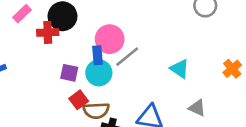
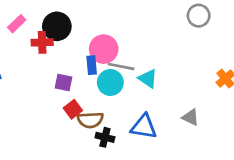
gray line: (127, 57) -> (121, 66), turned 50
cyan triangle: (180, 69) -> (148, 78), moved
cyan circle: (99, 73) -> (110, 83), moved

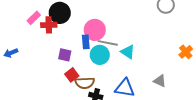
pink rectangle: (17, 24) -> (34, 18), moved

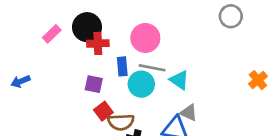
red cross: (49, 25) -> (98, 43), moved
pink circle: (95, 30) -> (145, 38), moved
gray triangle: (160, 81) -> (189, 113), moved

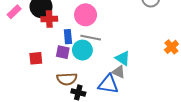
cyan triangle: (179, 80) -> (123, 58), moved
purple square: (94, 84) -> (63, 52), moved
red square: (103, 111) -> (36, 58), moved, turned 32

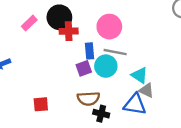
purple square: (63, 52) -> (84, 68), turned -32
red square: (36, 58) -> (41, 104), moved
cyan triangle: (123, 58) -> (140, 75), moved

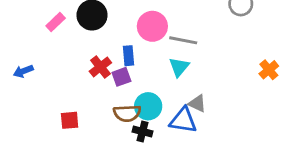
red cross: (69, 31) -> (100, 67), moved, turned -36
gray line: (115, 52) -> (183, 40), moved
cyan circle: (106, 66) -> (148, 106), moved
cyan triangle: (140, 75) -> (179, 67), moved, turned 36

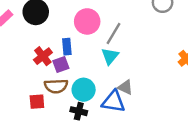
gray line: (183, 40) -> (113, 33), turned -70
brown semicircle: (127, 113) -> (56, 86), moved
red square: (70, 120) -> (37, 102), moved

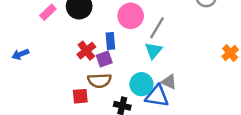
cyan circle: (84, 90) -> (141, 84), moved

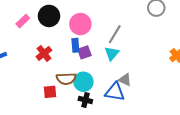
pink circle: (131, 16) -> (80, 24), moved
red cross: (86, 51) -> (44, 53), moved
purple square: (104, 59) -> (84, 52), moved
cyan circle: (141, 84) -> (83, 82), moved

